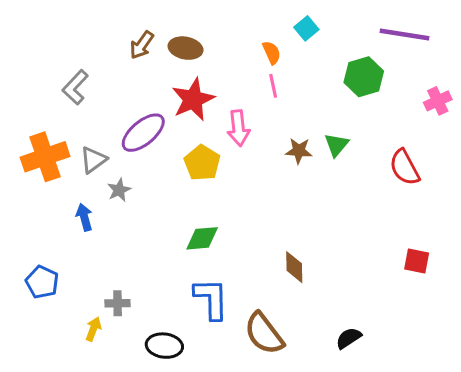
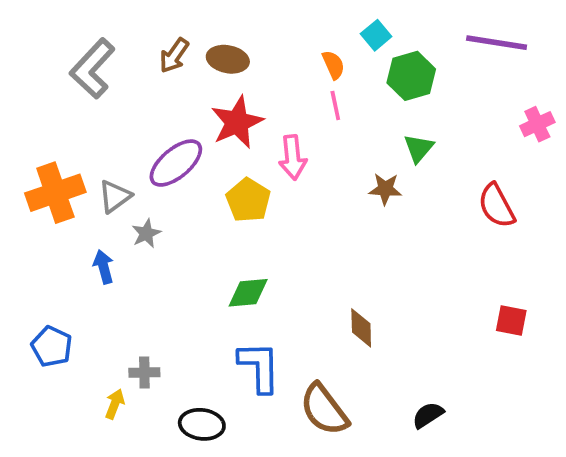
green hexagon: (364, 77) -> (411, 76), moved
gray L-shape: (75, 87) -> (92, 68), moved, size x1.4
green triangle: (337, 145) -> (419, 148), moved
brown star: (299, 151) -> (385, 189), moved

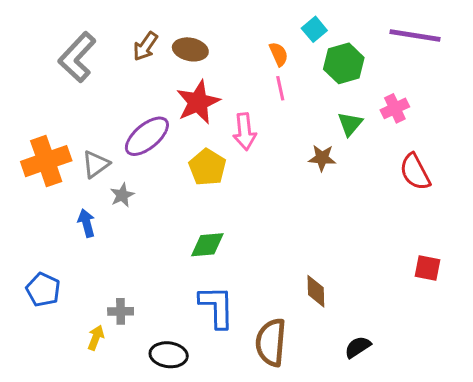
pink cross: (537, 124) -> (395, 108), moved
brown diamond: (361, 328) -> (316, 291), moved
brown semicircle: (324, 410) -> (271, 342), turned 42

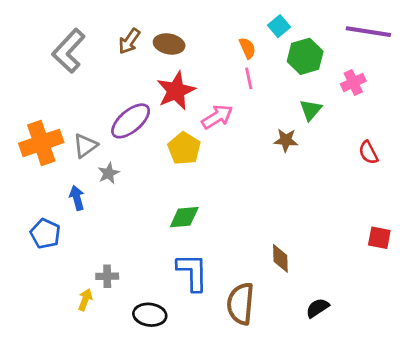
pink cross: (395, 108) -> (353, 82), moved
pink arrow: (245, 132) -> (217, 117), turned -116
red semicircle: (415, 172) -> (368, 153), size x0.7
blue pentagon: (43, 290) -> (45, 234), moved

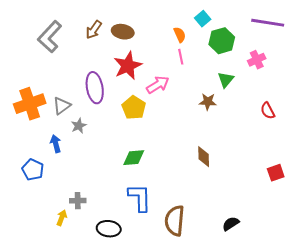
purple ellipse: (131, 121) -> (95, 88), turned -60
red square: (379, 238) -> (276, 173), turned -30
brown diamond: (280, 258) -> (204, 157), moved

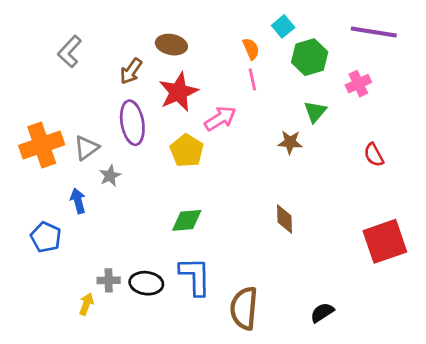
brown arrow: (94, 30) -> (131, 71), moved
gray L-shape: (50, 37) -> (70, 52), size x0.7
red square: (276, 173) -> (385, 241), size x1.8
black ellipse: (109, 229) -> (146, 283), moved

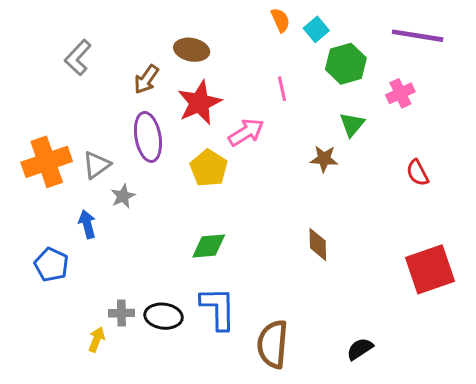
orange semicircle: (251, 49) -> (280, 20), moved

